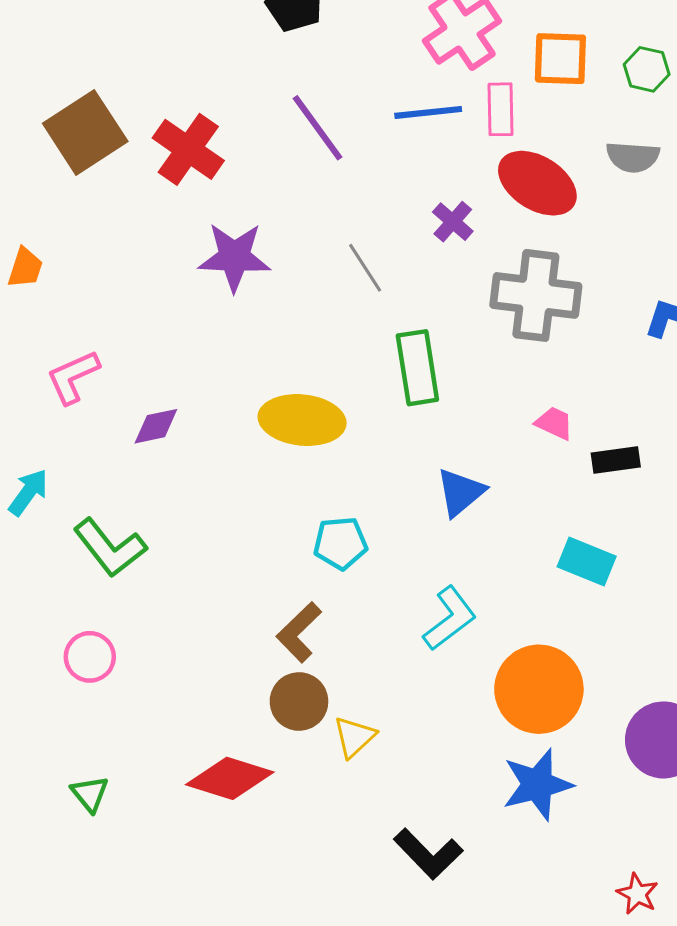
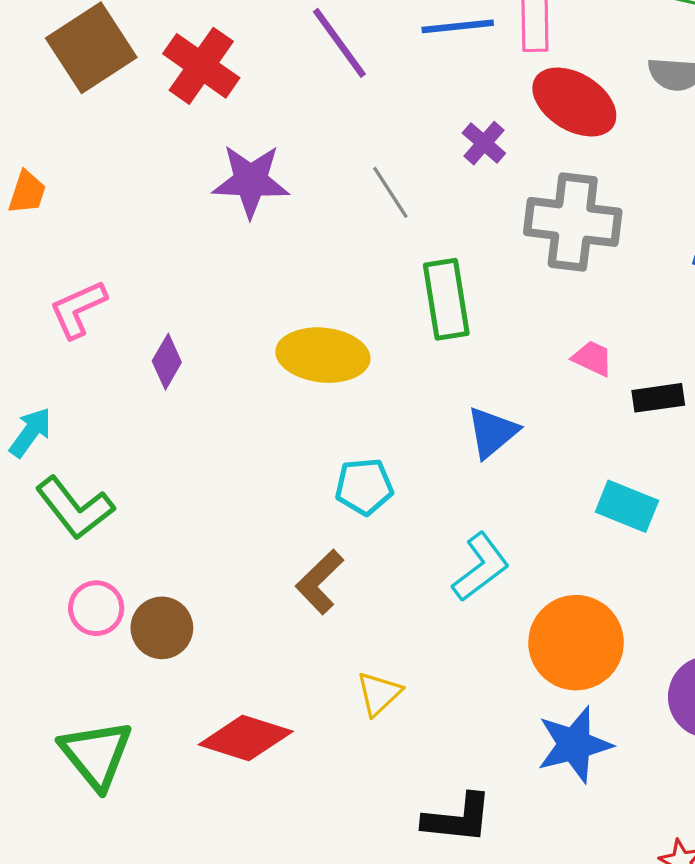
purple diamond: (156, 426) -> (167, 362), turned -48
green L-shape: (110, 548) -> (75, 508), moved
brown circle: (299, 701) -> (162, 628), moved
green triangle: (90, 794) -> (96, 754), size x1.8
black L-shape: (428, 854) -> (458, 819), turned -40

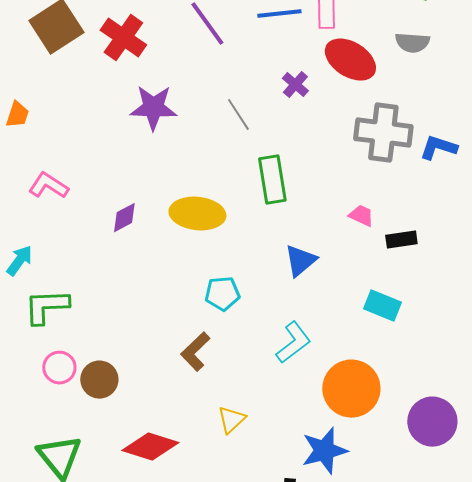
gray cross: (573, 222) -> (383, 133), moved
pink L-shape: (78, 309) -> (48, 186), turned 57
purple diamond: (167, 362) -> (124, 218), moved, turned 32
green L-shape: (75, 508) -> (46, 307), turned 126
blue star: (574, 745) -> (324, 451), moved

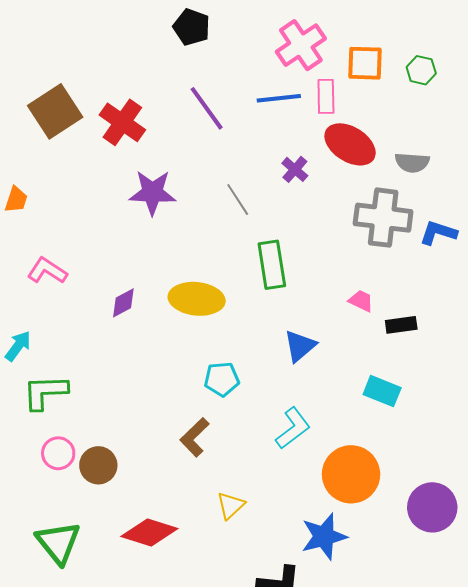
gray semicircle: (412, 43) -> (412, 162), moved

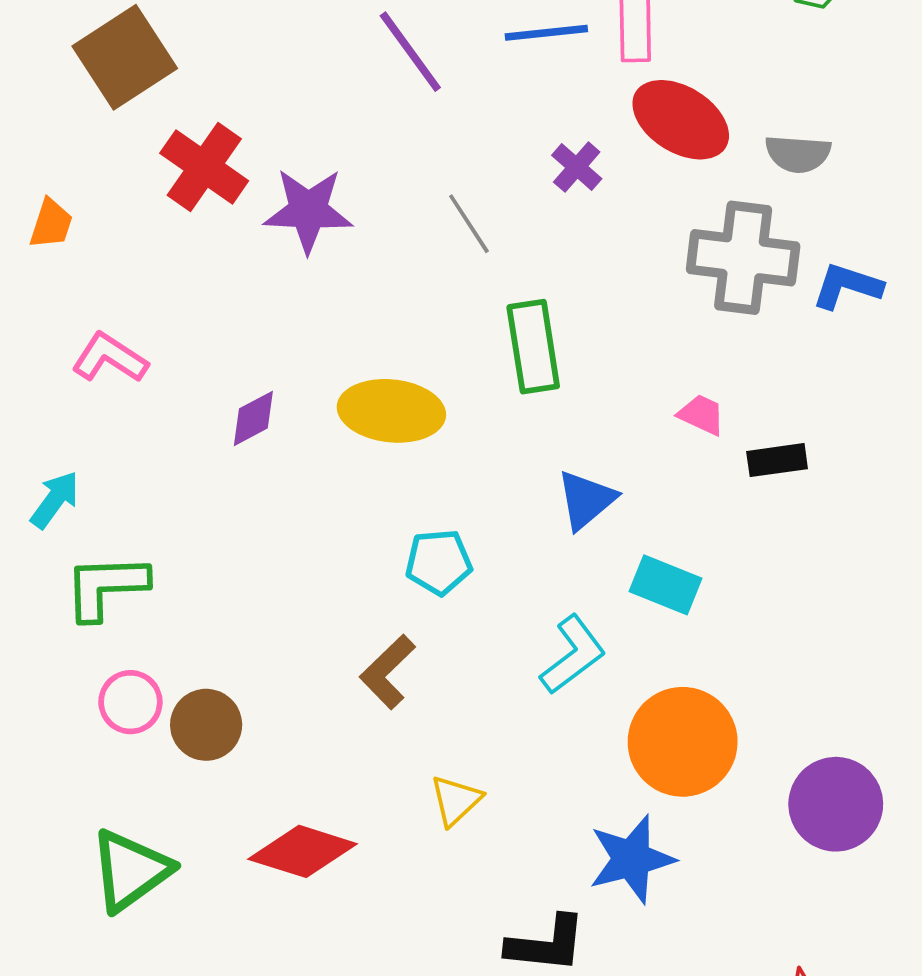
red cross: (122, 122) -> (204, 167), moved
cyan rectangle: (382, 391) -> (666, 585), moved
green triangle: (58, 543) -> (130, 870), turned 33

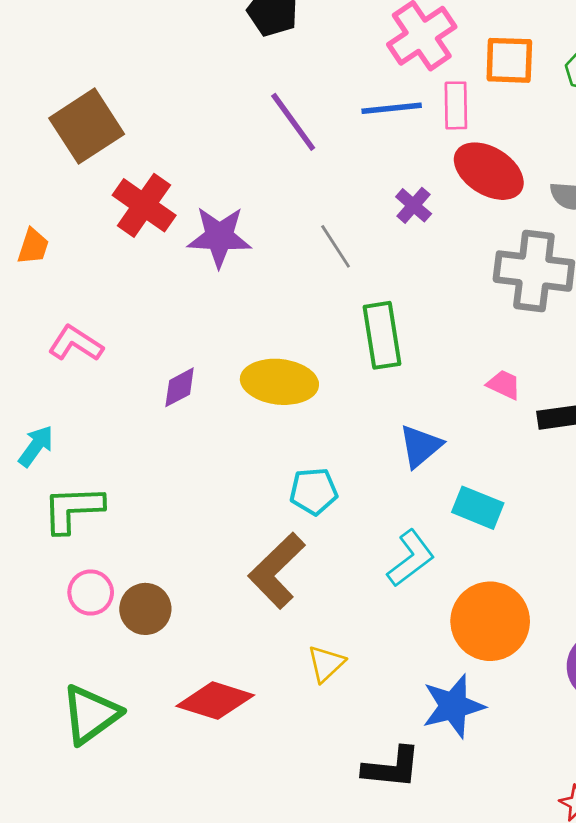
brown L-shape: (388, 672) -> (277, 571), size x1.4

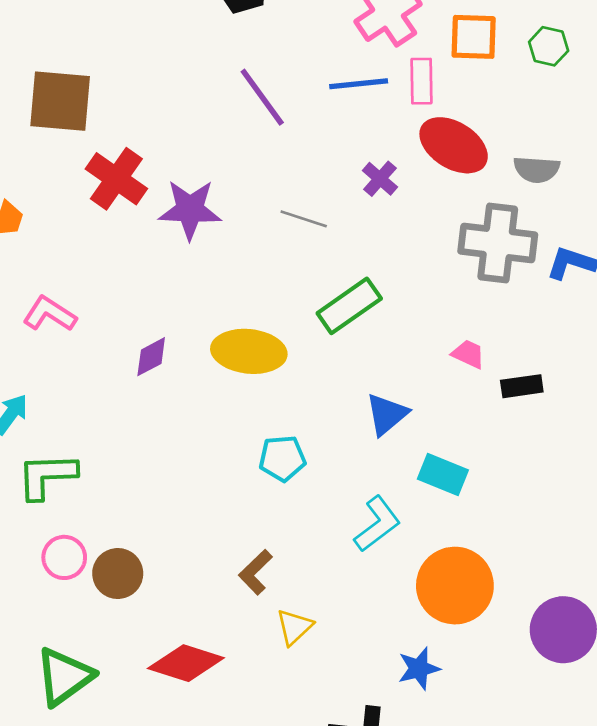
brown square: (87, 126) -> (60, 101), turned 38
gray line: (336, 246) -> (304, 219), turned -39
green rectangle: (382, 335) -> (349, 306), turned 64
brown L-shape: (277, 571) -> (256, 572), moved, size x0.6
blue star: (453, 706) -> (419, 669), size x0.7

